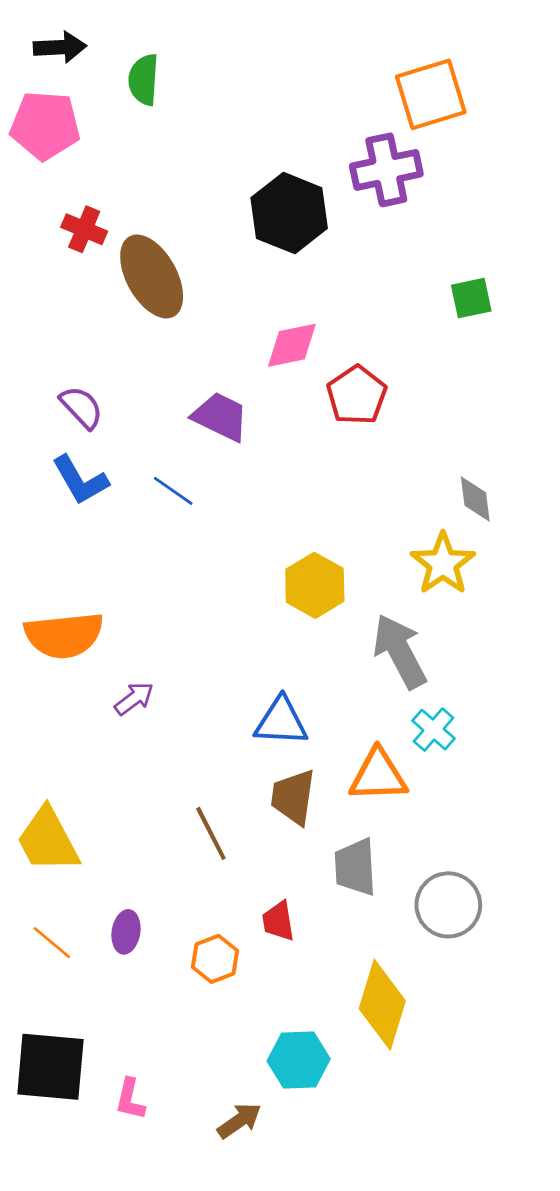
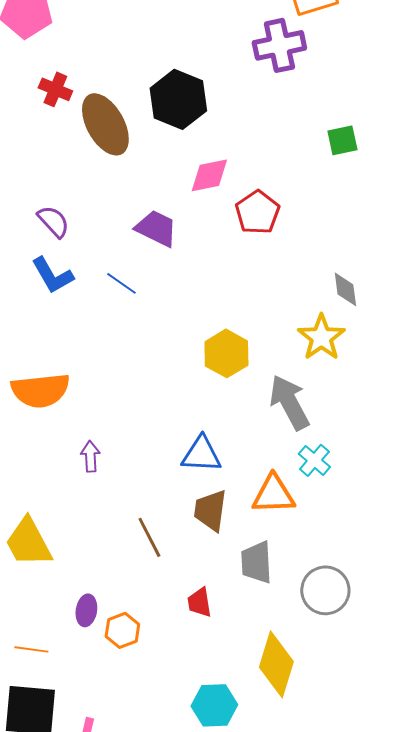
black hexagon: (289, 213) -> (178, 99), moved
purple arrow: (134, 699) -> (90, 456), moved, turned -56
orange line: (52, 943) -> (31, 649), moved, turned -32
orange hexagon: (215, 959) -> (122, 630), moved

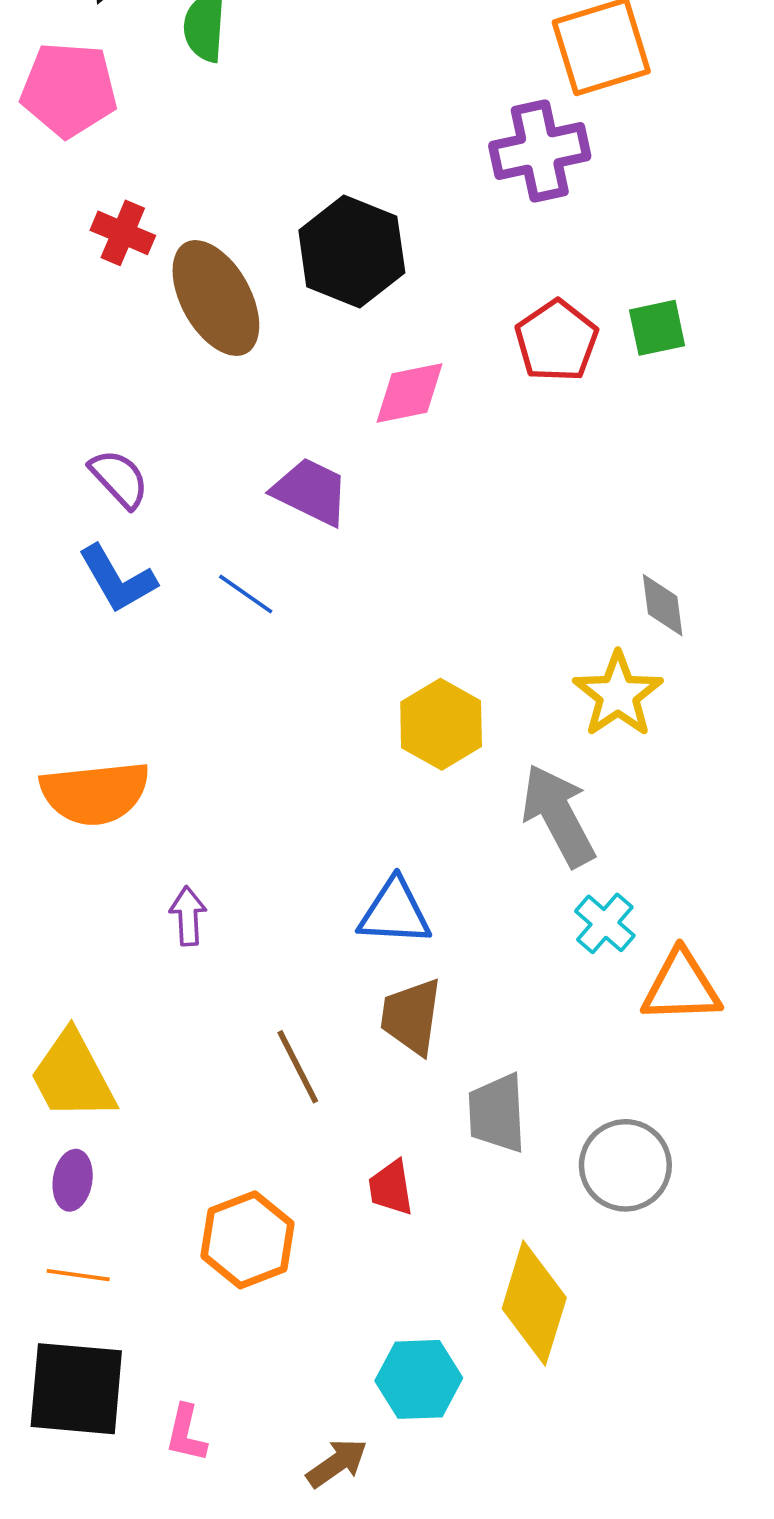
red pentagon: (257, 212) -> (556, 341), moved
orange triangle: (273, 494) -> (681, 987), moved
purple ellipse: (86, 610) -> (73, 1180), moved
orange hexagon: (122, 630) -> (248, 1240), size x1.4

